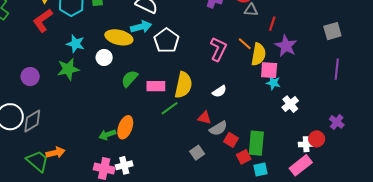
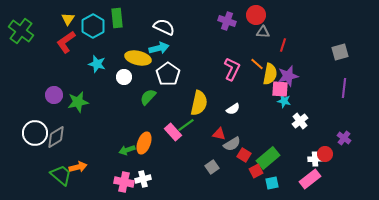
white pentagon: (166, 41) -> (168, 74), moved
purple star: (286, 46) -> (288, 76), moved, turned 30
green star: (68, 69) -> (78, 102), moved
pink rectangle: (156, 86) -> (173, 132), moved, turned 48
green rectangle: (256, 143) -> (268, 158), turned 45

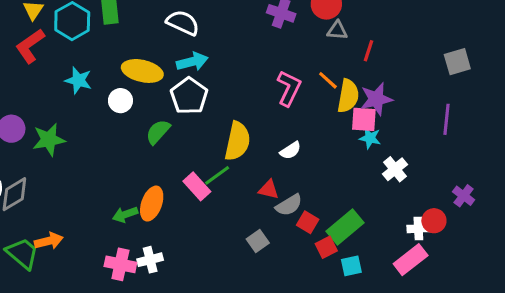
cyan arrow: (159, 48) -> (192, 62), moved
purple line: (344, 88) -> (446, 119), moved

